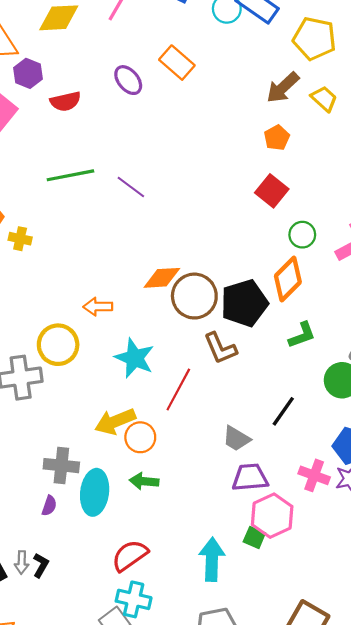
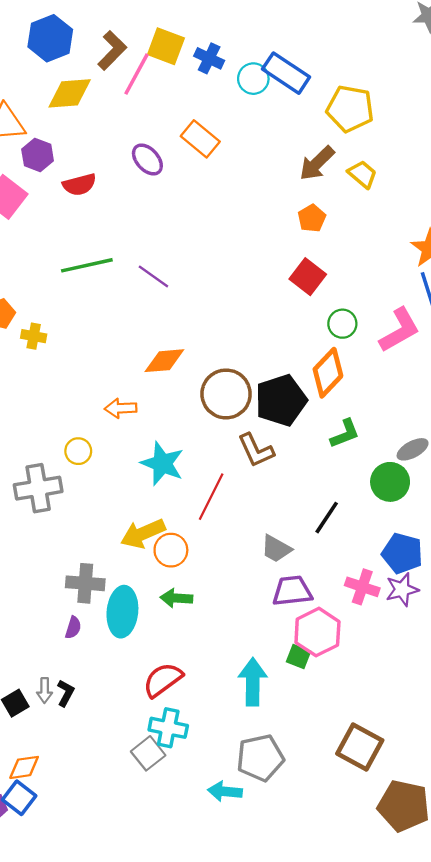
orange diamond: (162, 278) -> (164, 361), moved
yellow circle: (58, 345) -> (78, 451), size x0.6

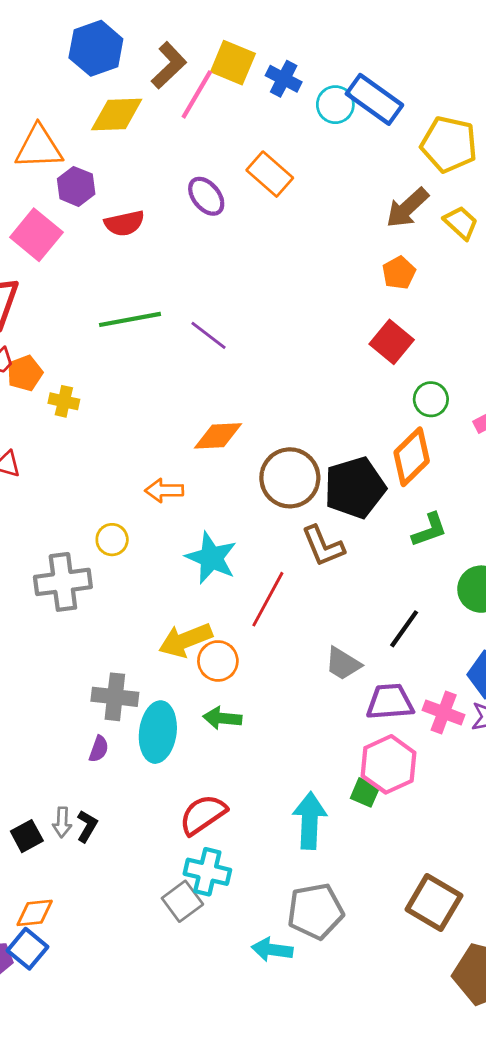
purple trapezoid: (292, 591) -> (390, 702), moved

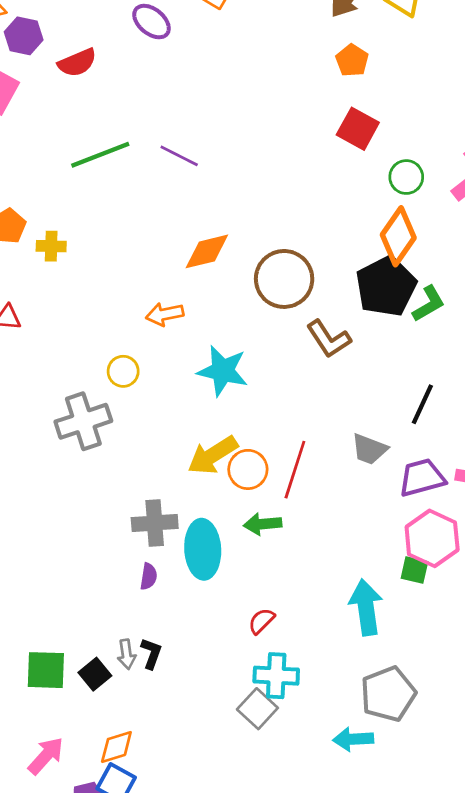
black pentagon: (355, 488) -> (386, 286), moved
red line: (268, 599) -> (295, 470), moved
red semicircle: (203, 815) -> (261, 621), size x0.6

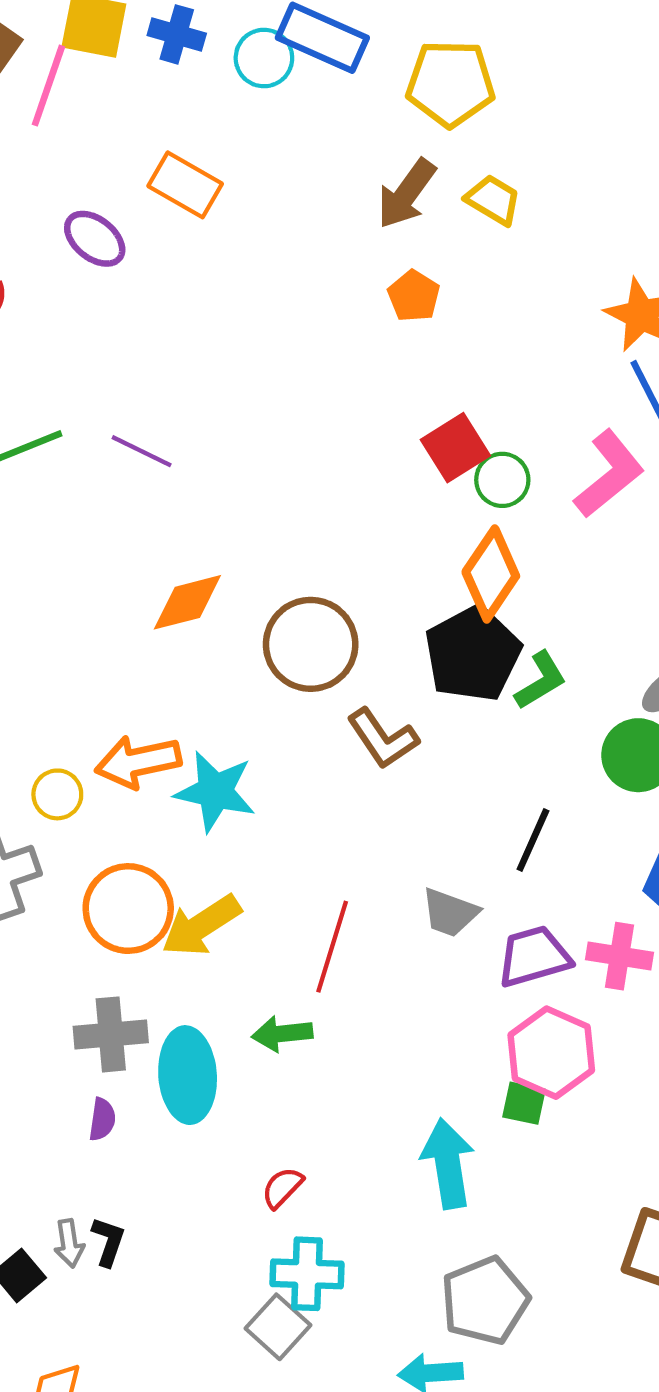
red square: (358, 129) -> (455, 448), moved, turned 30
orange arrow: (165, 314) -> (138, 762), moved, size x1.4
orange circle: (248, 469) -> (128, 909), moved, size x1.4

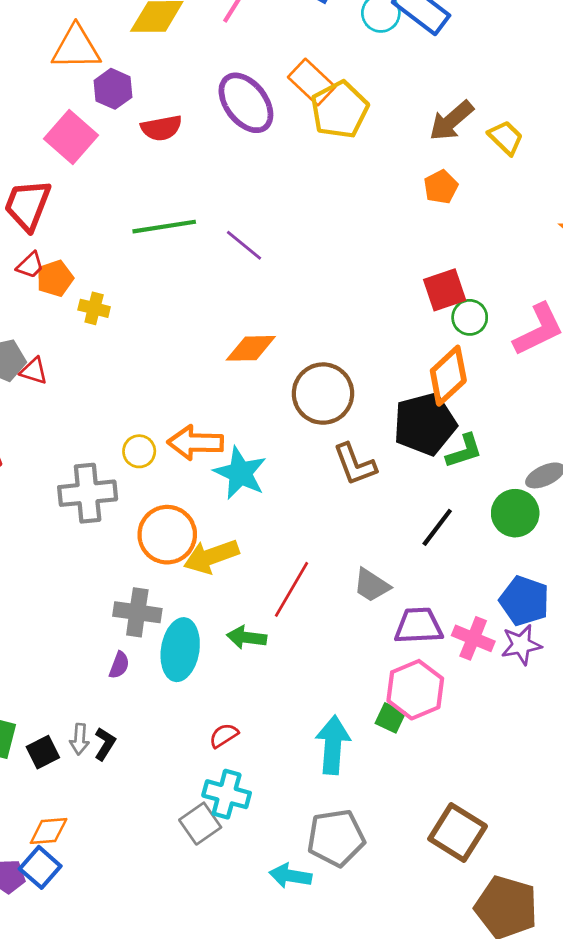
yellow pentagon: (451, 83) -> (340, 110), moved, turned 30
purple ellipse: (95, 239) -> (246, 103), size x1.5
black line: (533, 840) -> (437, 527), moved

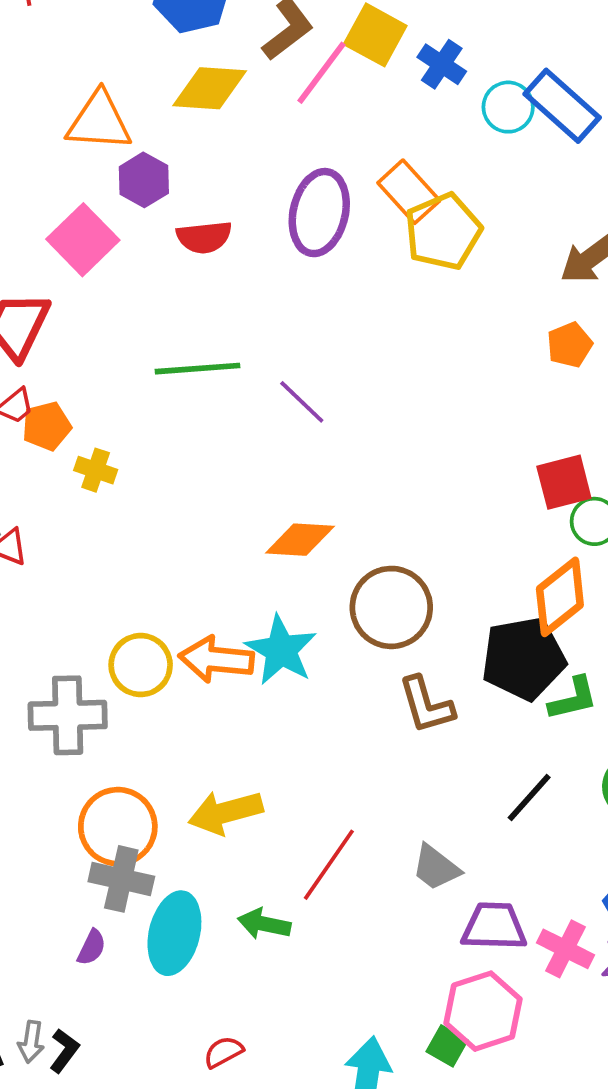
purple ellipse: (246, 103) -> (319, 213), turned 46
yellow circle: (139, 451) -> (141, 665), size x1.4
cyan star: (240, 473) -> (281, 650), moved
orange circle: (167, 535) -> (118, 827), moved

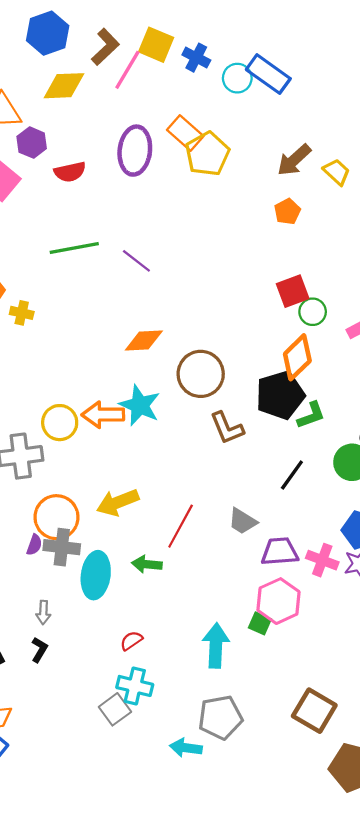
purple semicircle: (92, 947) -> (34, 545), moved
gray arrow: (31, 1042) -> (43, 612), moved

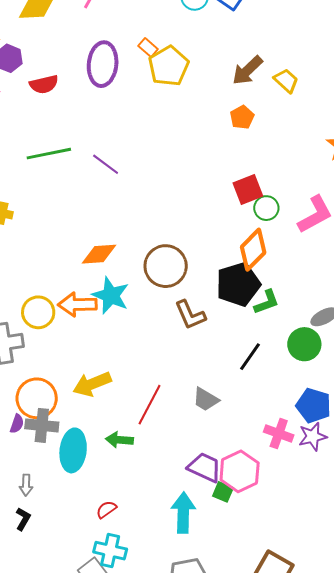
orange rectangle: (185, 133) -> (148, 47), size x0.6
orange diamond: (144, 340) -> (99, 254), moved
purple trapezoid: (280, 552) -> (205, 467), moved, turned 30

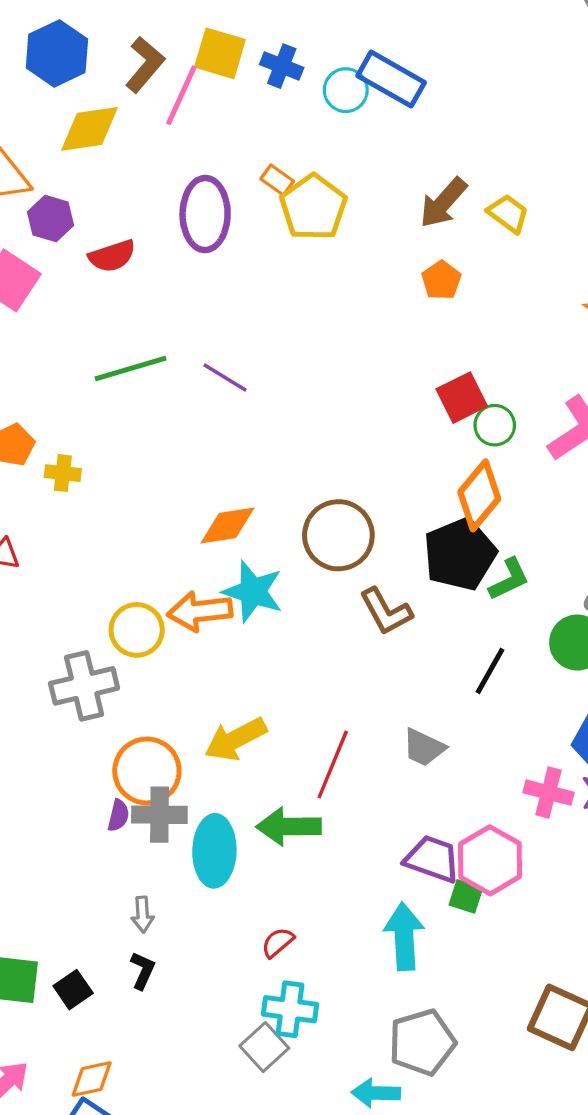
green arrow: (119, 440) -> (289, 827), size x1.4

